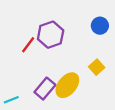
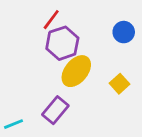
red line: (28, 45) -> (51, 20), moved
yellow ellipse: (67, 85) -> (76, 71), moved

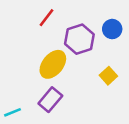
purple hexagon: (62, 43) -> (79, 39), moved
yellow ellipse: (76, 71) -> (53, 64), moved

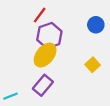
purple hexagon: (79, 39) -> (49, 36), moved

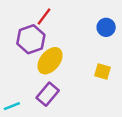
purple hexagon: (49, 36) -> (31, 39), moved
yellow square: (93, 65) -> (102, 71), turned -32

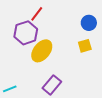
yellow square: (102, 71) -> (85, 46), moved, turned -32
purple rectangle: (48, 94) -> (52, 85), moved

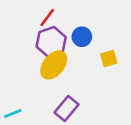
blue circle: (89, 23) -> (82, 37), moved
purple hexagon: (26, 33) -> (51, 42), moved

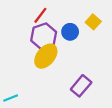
yellow square: (109, 58) -> (93, 22), moved, turned -32
purple rectangle: (66, 108) -> (81, 86), moved

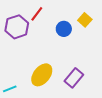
purple hexagon: (44, 36) -> (17, 27), moved
yellow ellipse: (46, 56) -> (42, 75), moved

